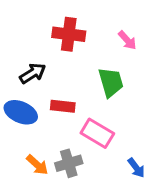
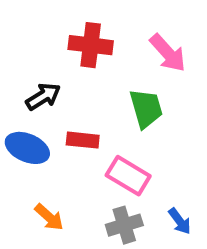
pink arrow: (127, 40) -> (168, 53), size x1.5
gray cross: (69, 163) -> (124, 225), moved

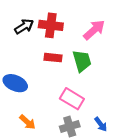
pink arrow: (168, 53) -> (94, 30), turned -90
black arrow: (43, 96) -> (24, 26), moved
red rectangle: (83, 140) -> (53, 58), moved

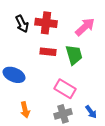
black arrow: (24, 26) -> (22, 24), turned 96
orange arrow: (27, 122) -> (25, 110), turned 35

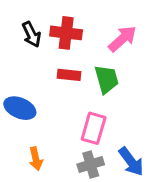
pink rectangle: (65, 89) -> (94, 128), turned 75
blue arrow: (91, 112) -> (131, 162), size x1.5

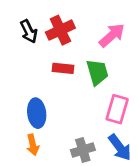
red cross: (66, 33) -> (60, 30), turned -32
blue ellipse: (20, 108) -> (37, 113), moved, turned 60
pink rectangle: (94, 128) -> (117, 109), moved

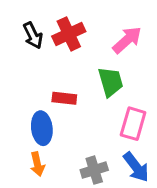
red rectangle: (63, 68) -> (64, 98), moved

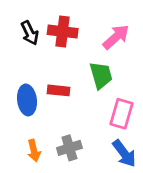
red cross: (69, 34) -> (63, 32), turned 32
blue ellipse: (42, 128) -> (27, 100), moved
gray cross: (94, 170) -> (69, 148), moved

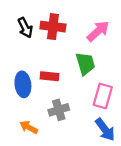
gray cross: (69, 148) -> (59, 110), moved
orange arrow: (34, 151) -> (29, 127), turned 132

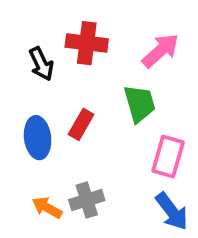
black arrow: (25, 28) -> (41, 64), moved
red rectangle: (50, 76) -> (81, 124), turned -66
gray cross: (59, 110) -> (87, 200), moved

